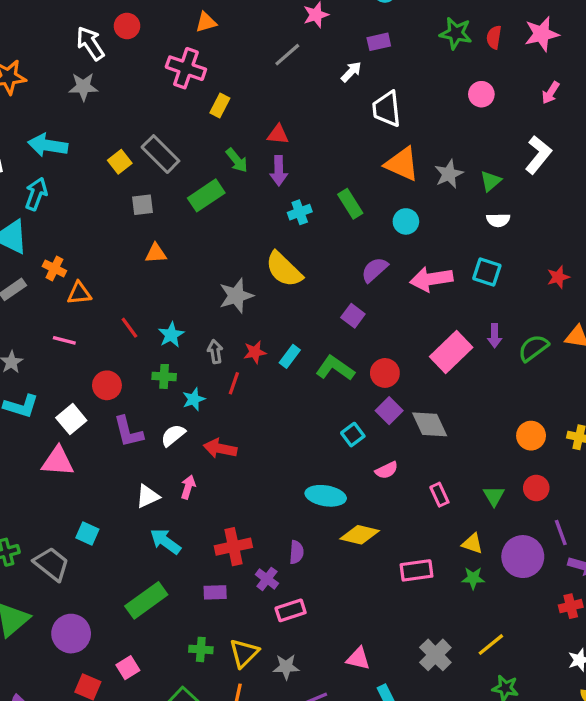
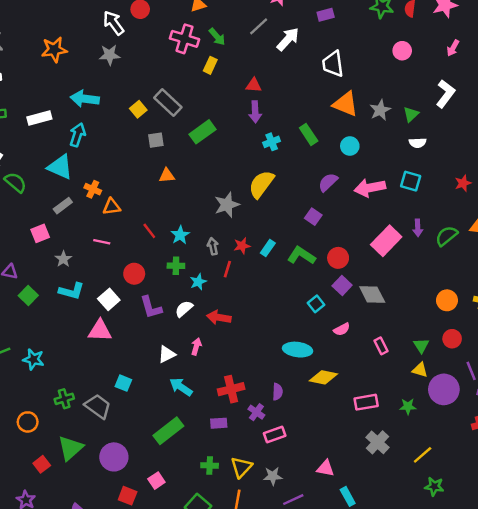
white arrow: (351, 72) -> (288, 39), moved, size x1.5
green arrow: (237, 160) -> (217, 37), moved
yellow semicircle: (284, 269) -> (261, 184), turned 84
yellow triangle: (472, 544) -> (420, 370), moved
gray cross: (435, 655) -> (377, 442), moved

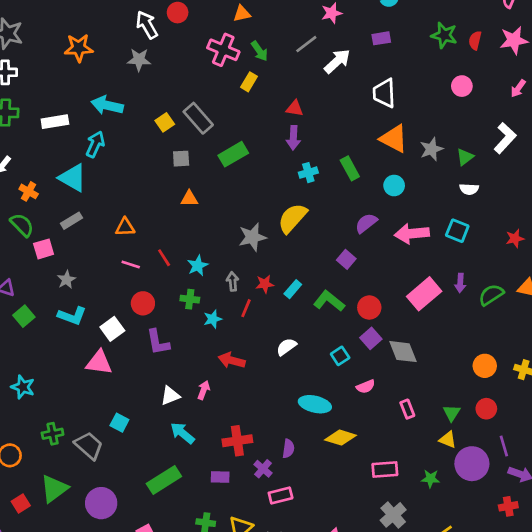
green semicircle: (15, 182) -> (22, 225), moved
orange cross: (93, 189) -> (29, 191), moved
pink line: (102, 242) -> (131, 265), moved
white semicircle: (184, 309) -> (286, 347), moved

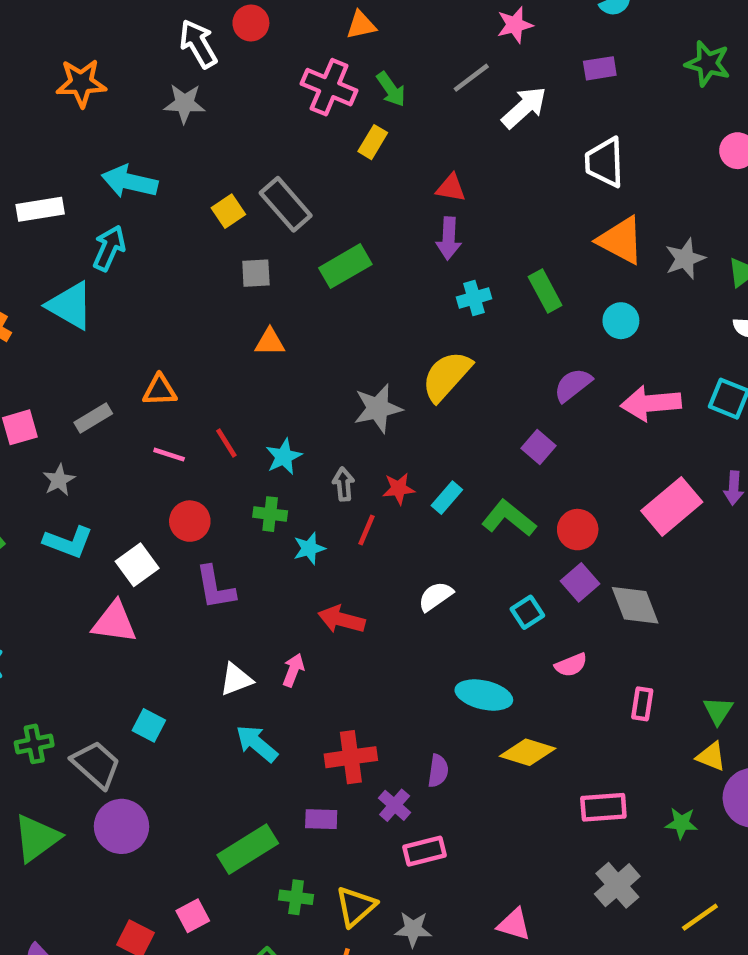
gray rectangle: (72, 221) -> (93, 418), moved
pink rectangle: (407, 409) -> (642, 704), turned 30
green rectangle: (164, 480) -> (248, 849), moved
purple circle: (101, 503) -> (122, 826), moved

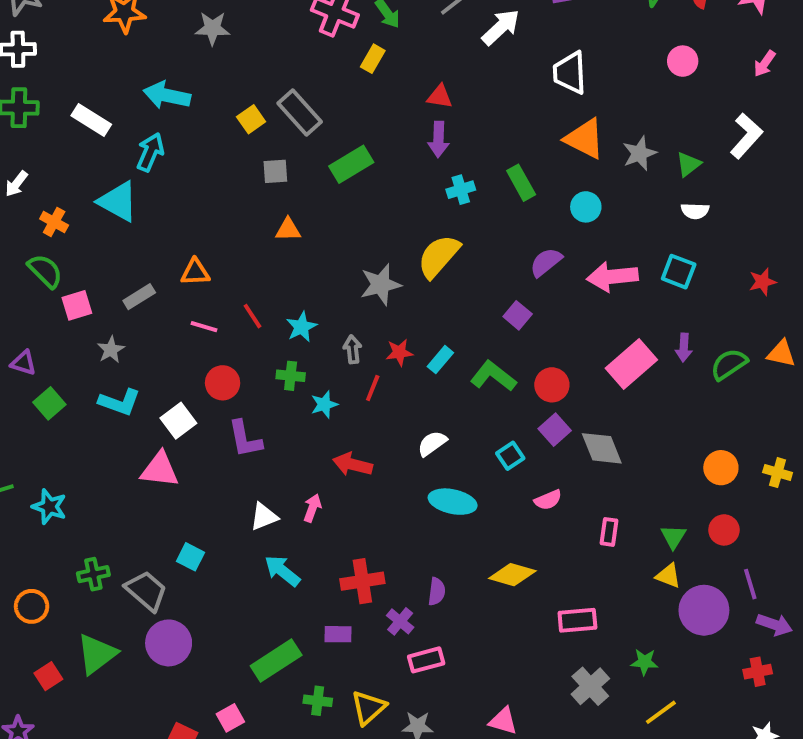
white rectangle: (40, 209) -> (91, 120), turned 42
cyan ellipse: (484, 695) -> (453, 502), moved
green star: (681, 823) -> (644, 662), moved

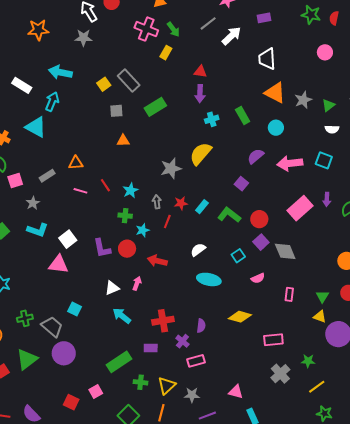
red circle: (223, 383) -> (127, 249), moved

